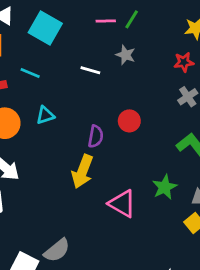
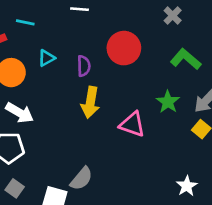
red circle: (129, 121) -> (124, 48), size x1.6
purple semicircle: (96, 136) -> (84, 66), moved

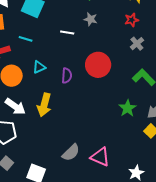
yellow arrow: (90, 102) -> (44, 105), moved
pink triangle: (132, 124) -> (100, 157), moved
gray semicircle: (81, 179) -> (71, 152), moved

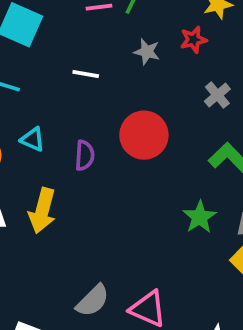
gray star: (91, 19) -> (147, 52), moved
red star: (132, 20) -> (193, 40), moved
cyan triangle: (39, 67) -> (33, 139), turned 48

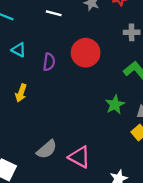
gray cross: (217, 95) -> (132, 32), turned 35
yellow arrow: (42, 211) -> (21, 93), size x0.7

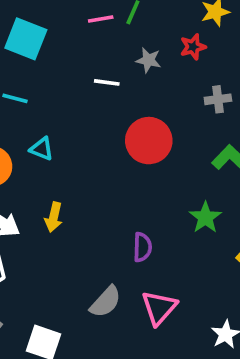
white line: (54, 13) -> (107, 82), moved
purple semicircle: (49, 62) -> (142, 247), moved
pink triangle: (79, 157) -> (159, 308), turned 50

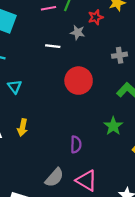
red star: (193, 47) -> (96, 17), moved
cyan triangle: (42, 149) -> (15, 87), turned 32
pink triangle: (159, 308) -> (87, 181), turned -40

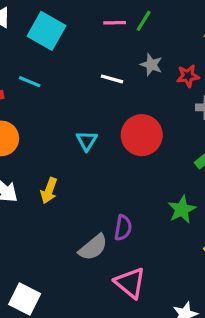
red star: (96, 17) -> (188, 76), moved
cyan triangle: (15, 87) -> (87, 141), moved
gray semicircle: (54, 178) -> (93, 247), moved

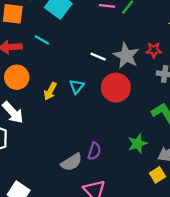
gray star: (151, 65) -> (126, 56), moved, size x1.6
white line: (112, 79) -> (98, 57), moved
yellow arrow: (49, 191) -> (50, 91), moved

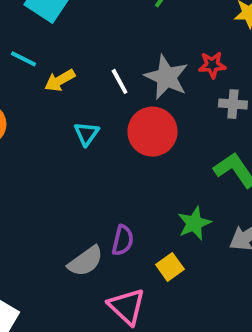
white line: (98, 57) -> (120, 81), turned 42
yellow arrow: (50, 91) -> (60, 80), moved, turned 36
yellow square: (158, 175) -> (170, 267), moved

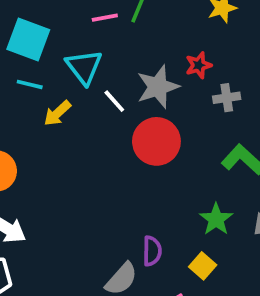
cyan line: (24, 59) -> (30, 84), moved
gray star: (166, 77) -> (158, 87), turned -30
cyan triangle: (87, 134) -> (84, 67), moved, size x1.5

